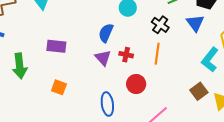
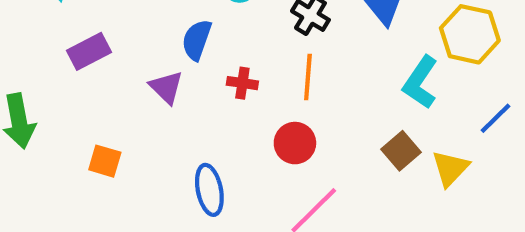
purple rectangle: (56, 46) -> (89, 51), moved, turned -30
purple triangle: (103, 58) -> (166, 87), moved
red circle: (136, 84) -> (295, 143), moved

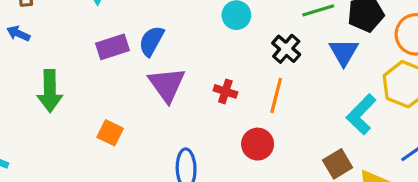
blue semicircle: (197, 40) -> (151, 41), moved
purple triangle: (166, 87) -> (167, 85), size x1.4

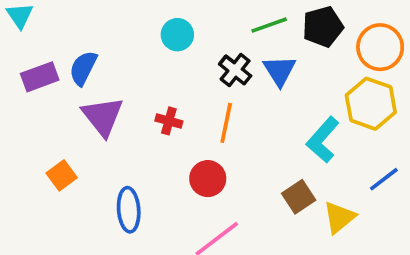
blue triangle: (344, 52) -> (280, 71), moved
orange square: (110, 133) -> (62, 175), moved, turned 30

